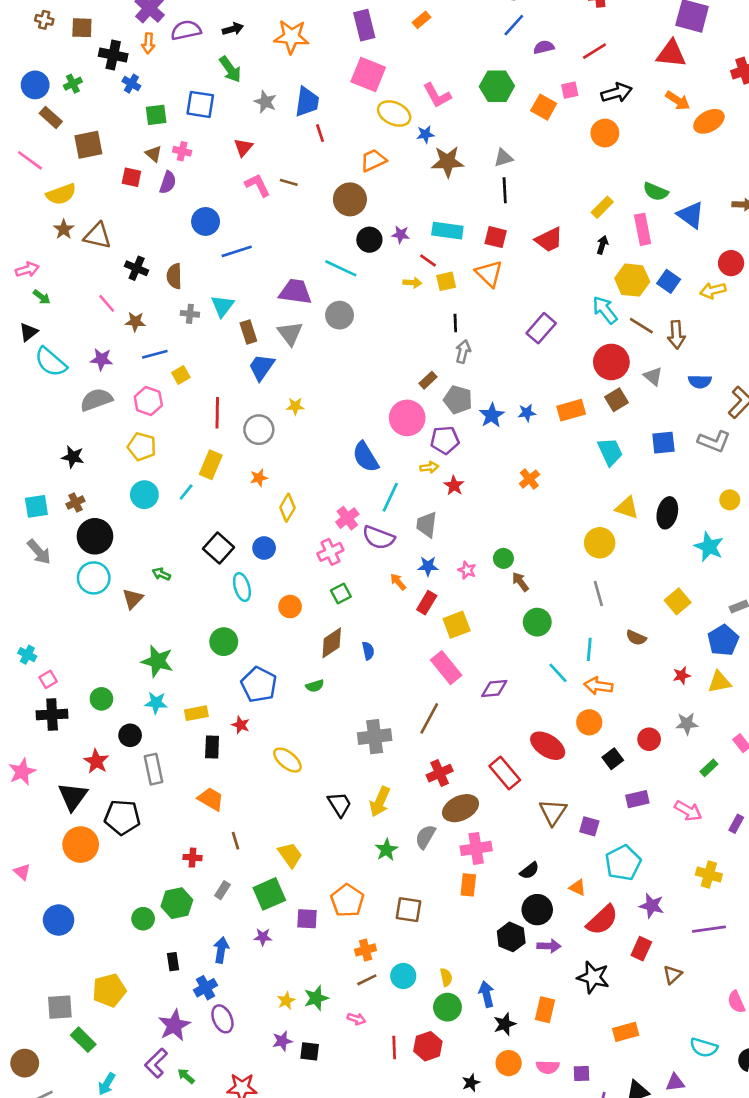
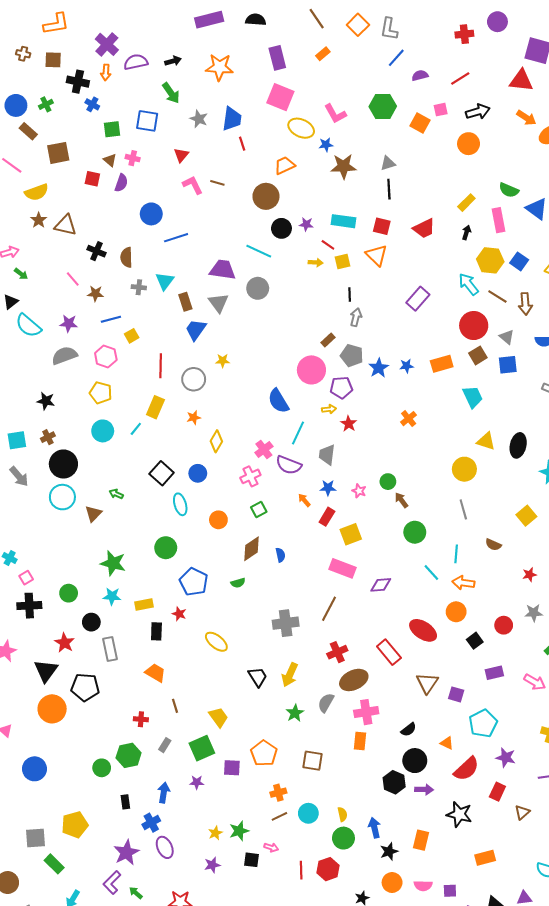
blue square: (663, 443) -> (508, 365), moved
pink rectangle: (446, 668) -> (342, 568), turned -30
black square: (310, 1051) -> (252, 860), moved

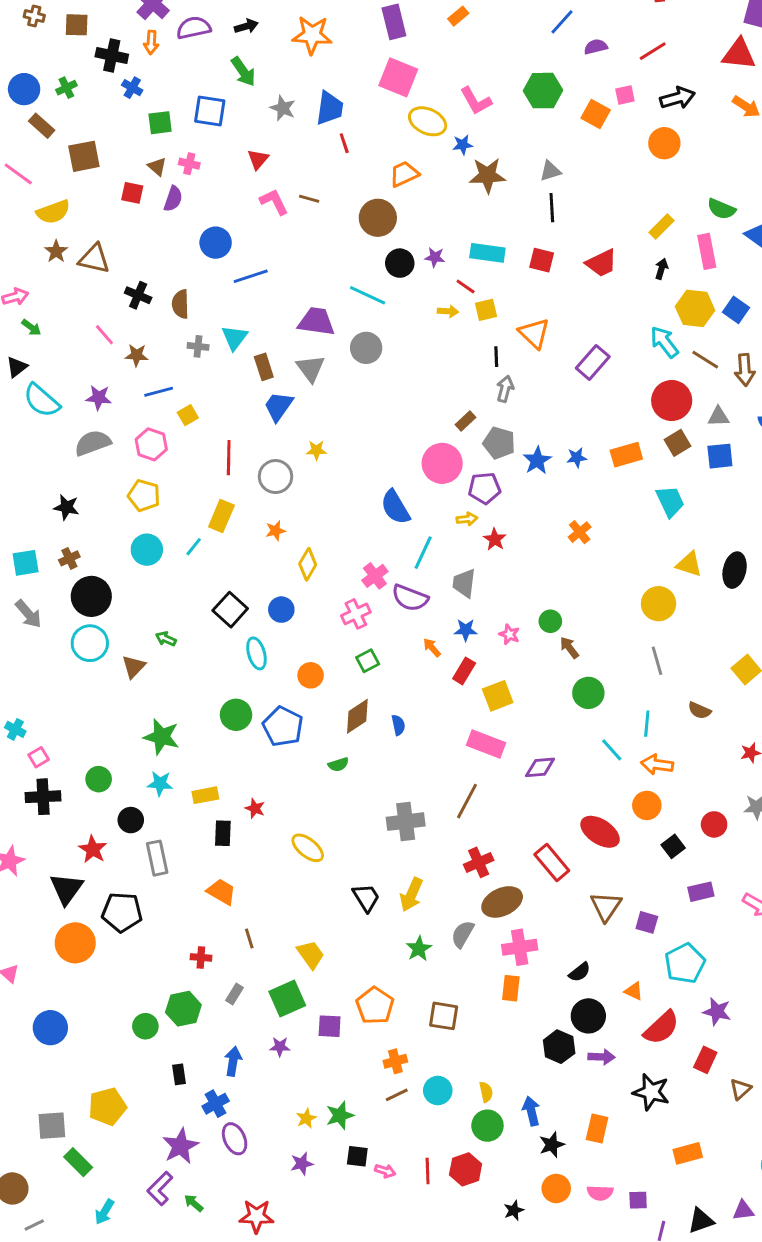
orange triangle: (377, 255) -> (534, 333), moved
gray triangle: (507, 337) -> (718, 417), turned -42
blue pentagon: (194, 582) -> (283, 727), moved
pink arrow: (271, 847) -> (385, 1171), moved

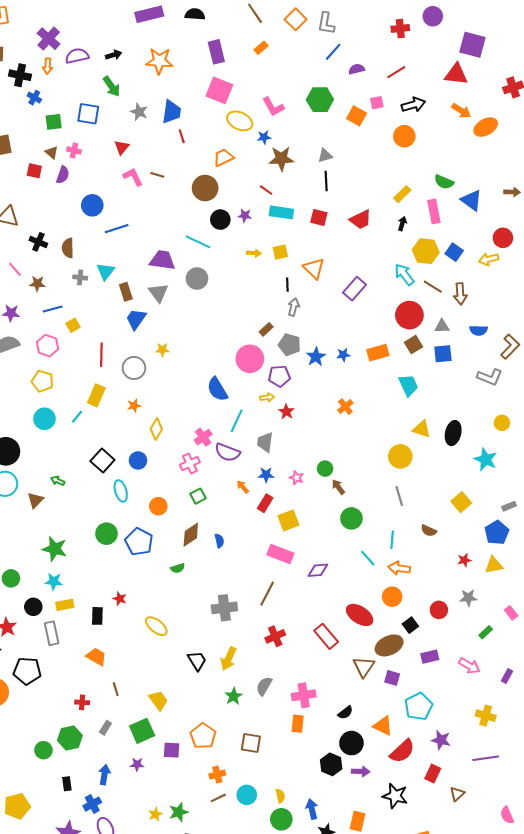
red line: (466, 286) -> (266, 190), moved
yellow rectangle: (205, 795) -> (65, 605), moved
brown ellipse: (502, 902) -> (389, 645), moved
orange triangle: (634, 991) -> (383, 726), size x1.5

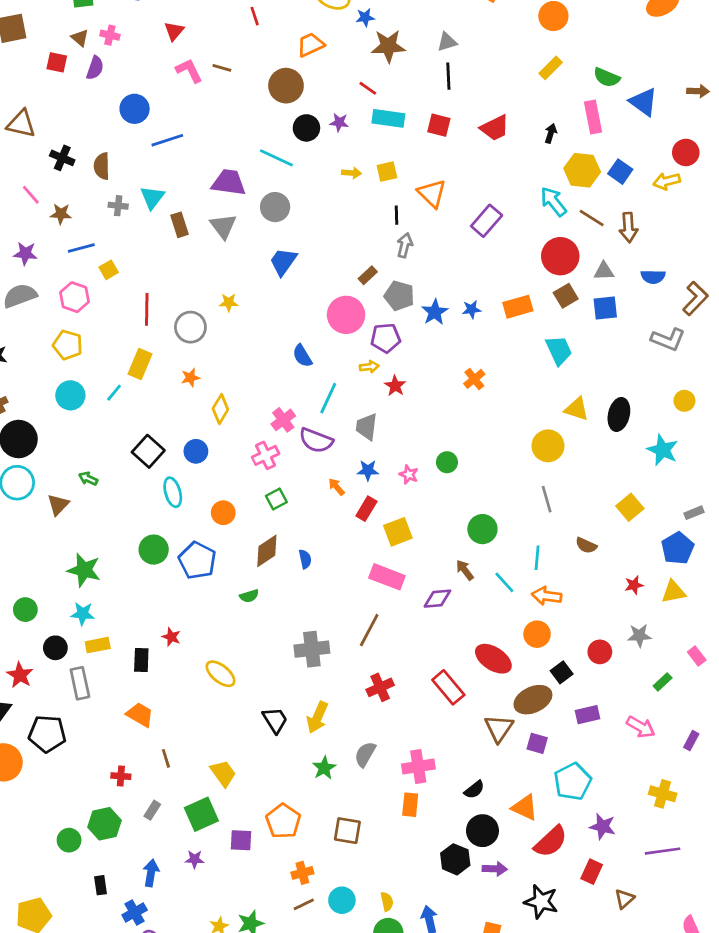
yellow rectangle: (402, 194) -> (551, 68), moved
blue trapezoid: (136, 319) -> (283, 262), moved
blue semicircle: (217, 389) -> (302, 356), size x0.7
brown arrow: (338, 487) -> (465, 570), moved

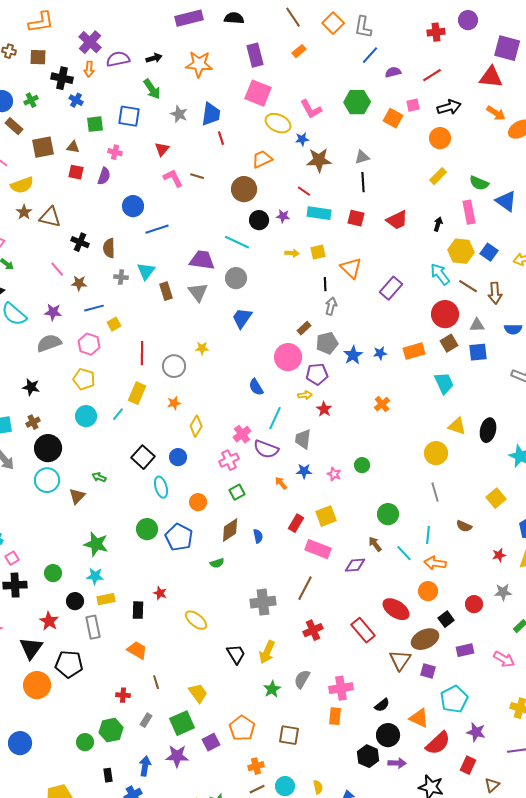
brown triangle: (80, 38) -> (73, 147), moved, turned -32
gray pentagon: (399, 296) -> (327, 343), turned -30
red rectangle: (366, 509) -> (296, 523), moved
purple square: (241, 840) -> (211, 742), turned -30
purple star: (195, 859) -> (177, 756), size x1.6

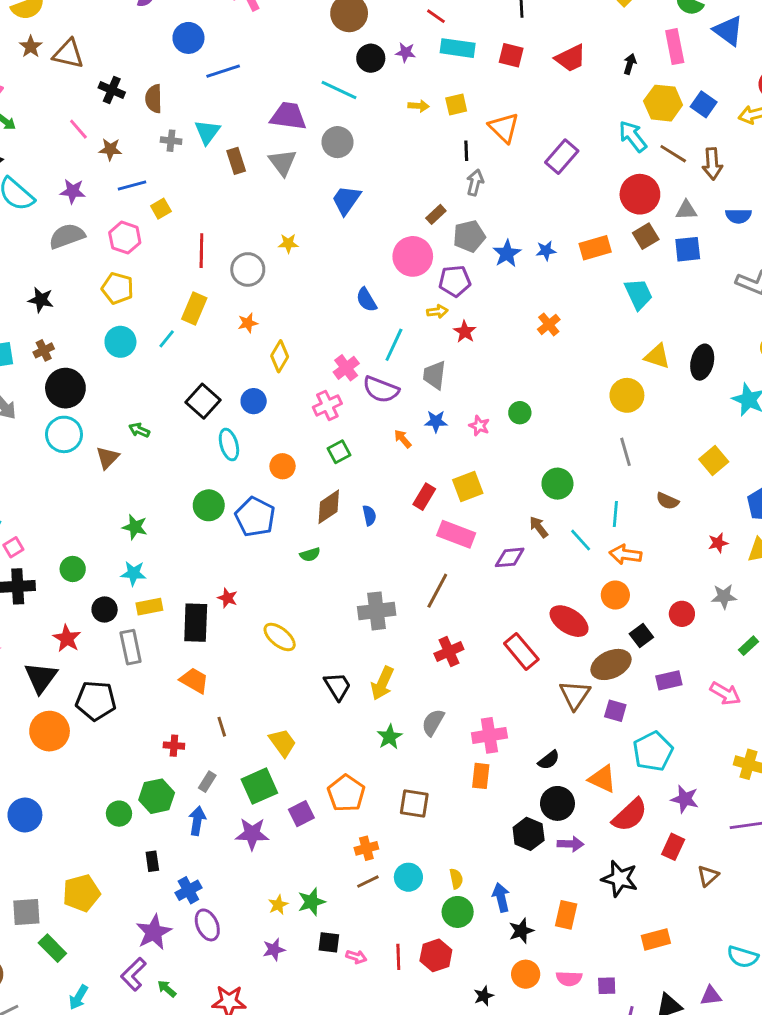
green star: (96, 544) -> (135, 527), size x0.7
black rectangle: (138, 610) -> (196, 623), size x1.5
blue arrow: (145, 766) -> (197, 821), moved

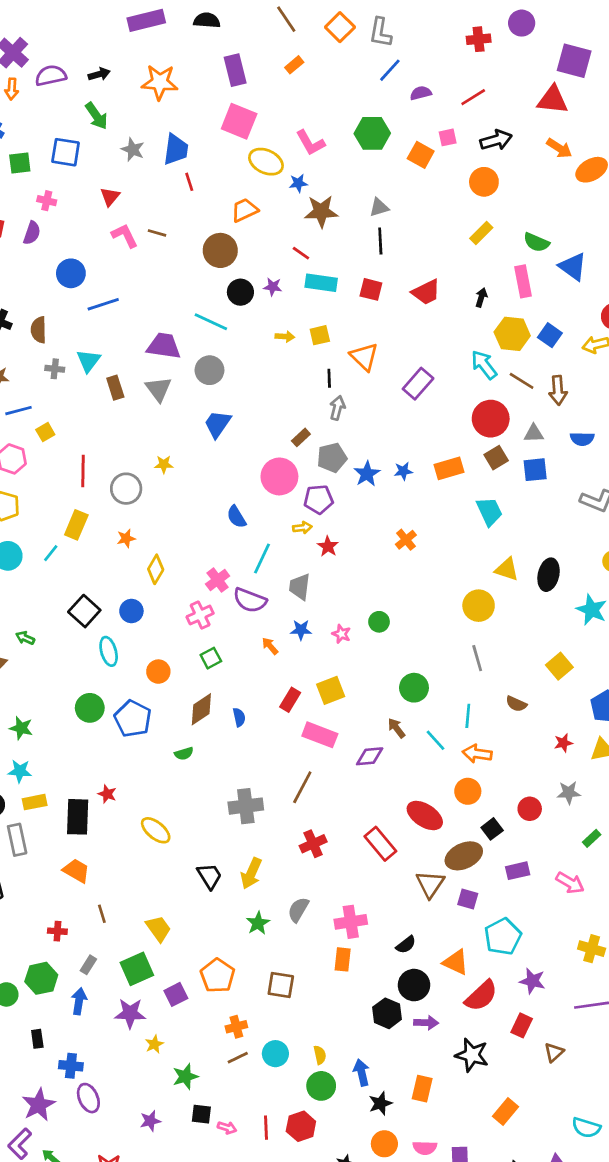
blue cross: (188, 890) -> (71, 1066), turned 35
yellow star: (278, 905) -> (154, 1044), moved
orange rectangle: (656, 939) -> (505, 1111), turned -35

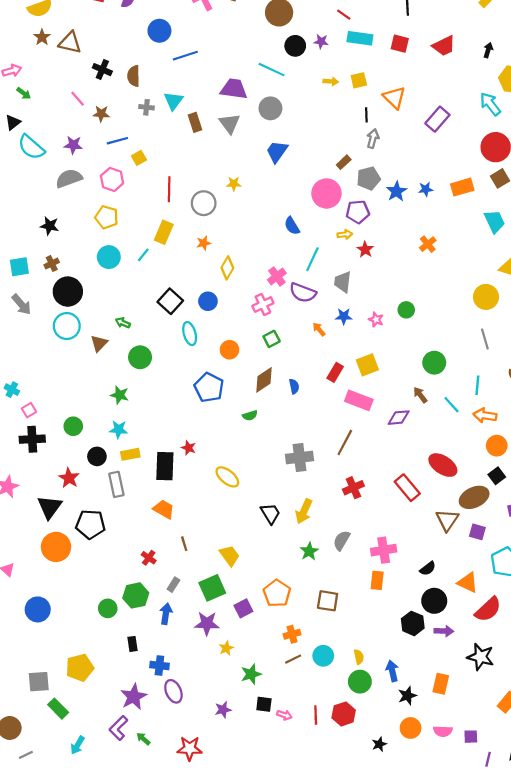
green circle: (90, 708) -> (140, 357), moved
orange circle: (468, 791) -> (497, 446), moved
red cross: (57, 931) -> (149, 558), turned 32

